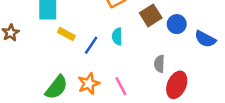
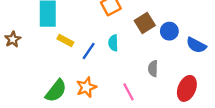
red ellipse: (177, 85) -> (187, 88), moved
pink line: (121, 86) -> (128, 92), moved

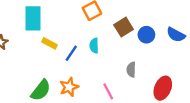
blue semicircle: (196, 45) -> (176, 35), moved

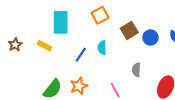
cyan rectangle: (33, 18) -> (61, 22), moved
yellow rectangle: (49, 43) -> (44, 46), moved

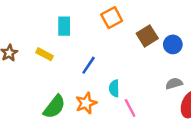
cyan rectangle: (61, 22) -> (64, 26), size x0.7
cyan semicircle: (102, 48) -> (114, 88), moved
gray semicircle: (136, 70) -> (174, 84), moved, turned 72

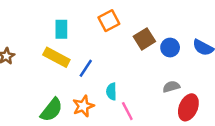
yellow rectangle: (45, 54) -> (56, 57), moved, size x1.5

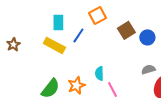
blue line: (86, 68) -> (78, 35), moved

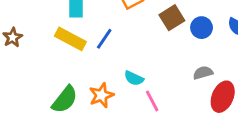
blue line: (78, 35) -> (104, 39), moved
cyan semicircle: (99, 73) -> (134, 78), turned -64

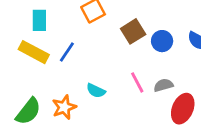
pink line: (152, 101) -> (137, 82), moved

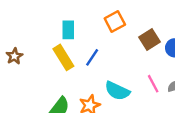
yellow rectangle: (34, 52) -> (63, 57), turned 30
cyan semicircle: (96, 91) -> (117, 91), size x1.5

